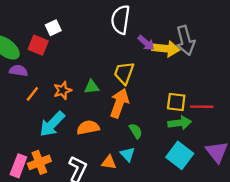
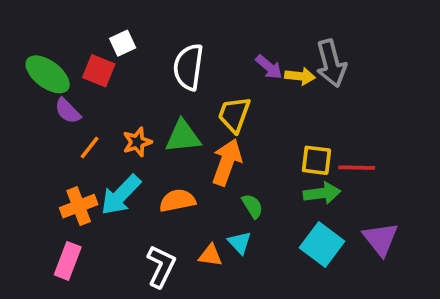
white semicircle: (121, 20) -> (188, 67), moved
yellow arrow: (166, 49) -> (300, 76), size x0.7
purple semicircle: (18, 71) -> (68, 111), turned -144
green triangle: (92, 87) -> (183, 137), size x1.5
orange cross: (39, 162) -> (79, 206), moved

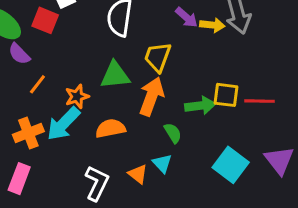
orange star: (137, 142) -> (77, 96), moved
green arrow: (322, 193) -> (200, 106), moved
orange triangle: (210, 255) -> (138, 174), turned 30

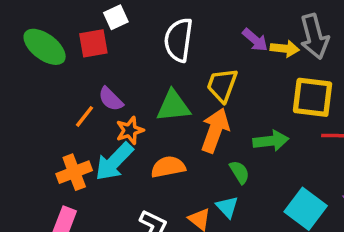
red square: (45, 20) -> (93, 43), turned -32
purple semicircle: (19, 54) -> (111, 99), moved
yellow square: (226, 95) -> (313, 97), moved, size x1.4

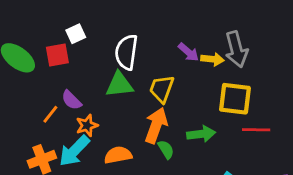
green triangle: (173, 106) -> (119, 85), moved
green semicircle: (239, 172) -> (166, 149), moved

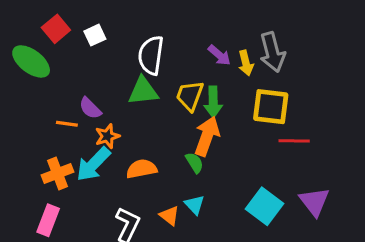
red square: (57, 55) -> (56, 29), moved, turned -30
yellow arrow: (212, 59) -> (246, 63), turned 70
orange line: (50, 114) -> (67, 124), turned 60
orange arrow: (156, 125) -> (207, 136), moved
green arrow: (201, 134) -> (213, 102), moved, turned 96

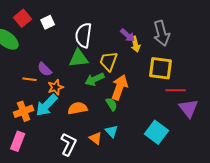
yellow arrow: (246, 63) -> (136, 44), moved
green arrow: (213, 102) -> (95, 79), moved, turned 66
purple triangle: (314, 202) -> (189, 108), moved

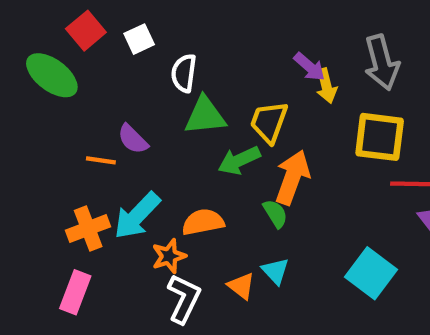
white semicircle: (84, 35) -> (184, 73), moved, size x0.7
orange star: (56, 87) -> (169, 256), moved

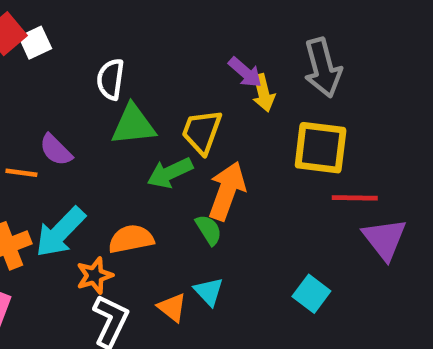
white square: (139, 39) -> (35, 43), moved
cyan square: (371, 273) -> (311, 294), size x0.7

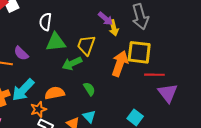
orange arrow: (227, 191) -> (120, 63), moved

